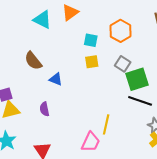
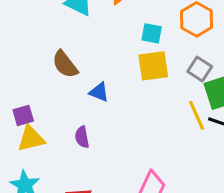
yellow square: (92, 62) -> (153, 66), size x1.5
yellow line: (106, 124) -> (197, 115), moved, turned -36

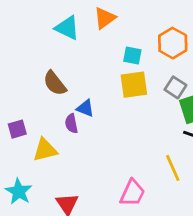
yellow line: (197, 115) -> (173, 168), moved
purple semicircle: (82, 137) -> (71, 123), moved
yellow triangle: (31, 139) -> (45, 150), moved

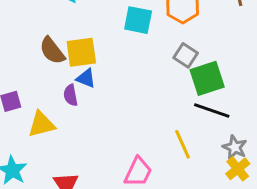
cyan square: (132, 56) -> (138, 20), size x1.4
yellow square: (134, 85) -> (81, 52), moved

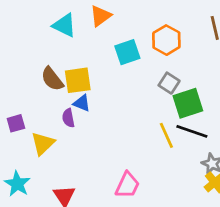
cyan square: (138, 20) -> (127, 52), turned -30
yellow triangle: (41, 124) -> (43, 143), turned -30
yellow line: (183, 144) -> (166, 135), moved

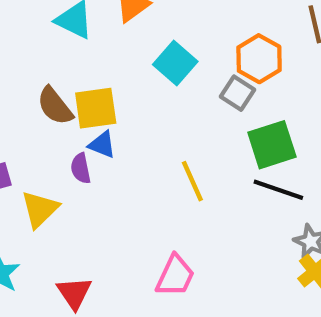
orange hexagon: (166, 40) -> (259, 59), moved
cyan square: (127, 52) -> (175, 63), turned -30
gray square: (169, 83) -> (238, 93), moved
yellow line: (166, 135) -> (192, 181), moved

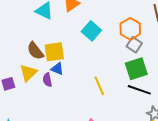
gray square: (238, 93) -> (134, 45), moved
yellow triangle: (40, 209) -> (28, 73), moved

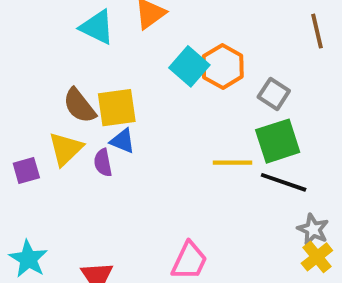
orange hexagon: (130, 29) -> (223, 66), moved
yellow line: (99, 86) -> (233, 163), moved, turned -66

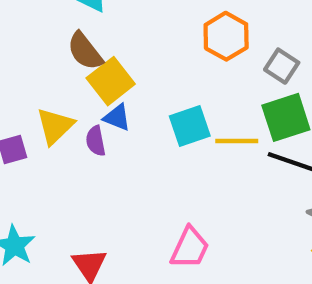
cyan square: (189, 66) -> (190, 126), moved, turned 30
brown semicircle: (79, 106) -> (85, 51), moved
yellow square: (117, 108) -> (111, 81), turned -30

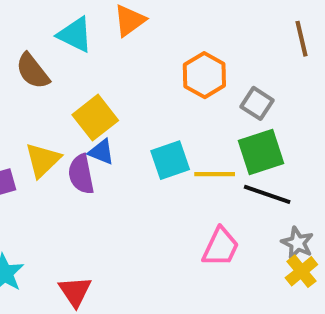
brown semicircle: (85, 51) -> (33, 71), moved
purple semicircle: (96, 141) -> (81, 174), size x1.4
pink trapezoid: (190, 248) -> (221, 247), moved

